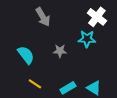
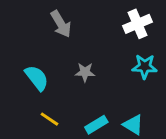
white cross: (97, 17) -> (138, 24), turned 30
cyan star: (87, 39) -> (145, 66), moved

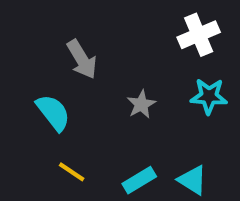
gray arrow: (61, 24) -> (82, 59), moved
gray star: (85, 72) -> (141, 104), moved, turned -30

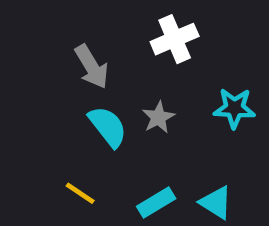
white cross: (199, 35) -> (175, 39), moved
cyan semicircle: (53, 113) -> (108, 127), moved

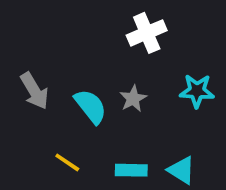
gray arrow: (92, 67) -> (34, 91), moved
cyan rectangle: (156, 203) -> (131, 170), turned 32

